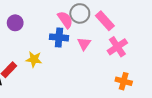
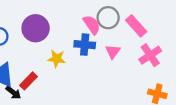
purple circle: (15, 23) -> (36, 28), size x1.5
yellow star: (34, 59) -> (57, 59), moved

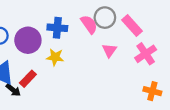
purple circle: (36, 28) -> (28, 40), moved
blue cross: (85, 45) -> (57, 28), moved

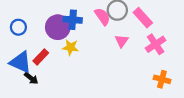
purple circle: (28, 40) -> (58, 27), moved
red rectangle: (28, 79) -> (41, 57), moved

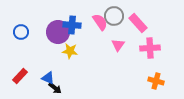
pink cross: (156, 44) -> (150, 48), turned 30
red rectangle: (41, 57) -> (20, 76), moved
blue triangle: (21, 62) -> (48, 78), moved, size x0.6
black arrow: (31, 78) -> (55, 88), moved

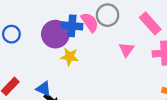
gray circle: (114, 16) -> (108, 15), moved
pink semicircle: (100, 22) -> (90, 22), moved

